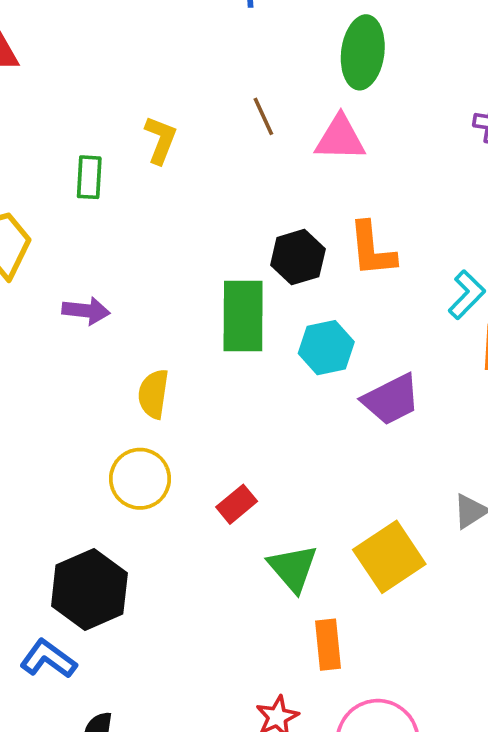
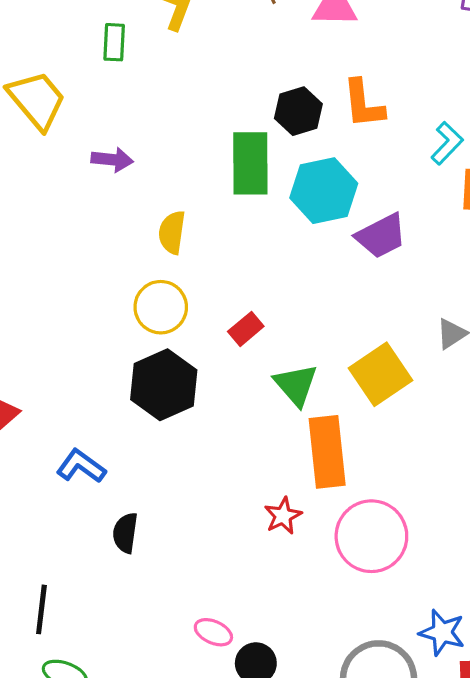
cyan hexagon: (326, 348) -> (324, 191), size x1.4
black hexagon: (89, 589) -> (164, 385), moved
orange rectangle: (328, 645) -> (327, 452), size x1.6

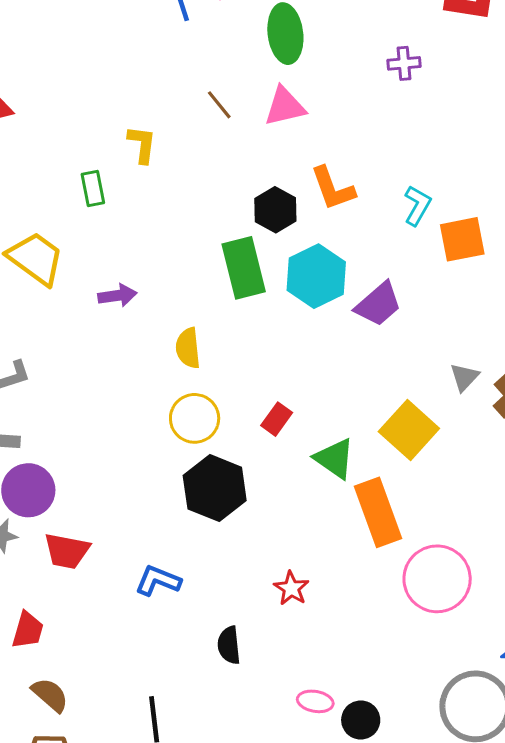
red star: (283, 516) -> (291, 588), moved
black semicircle: (125, 533) -> (229, 645), moved

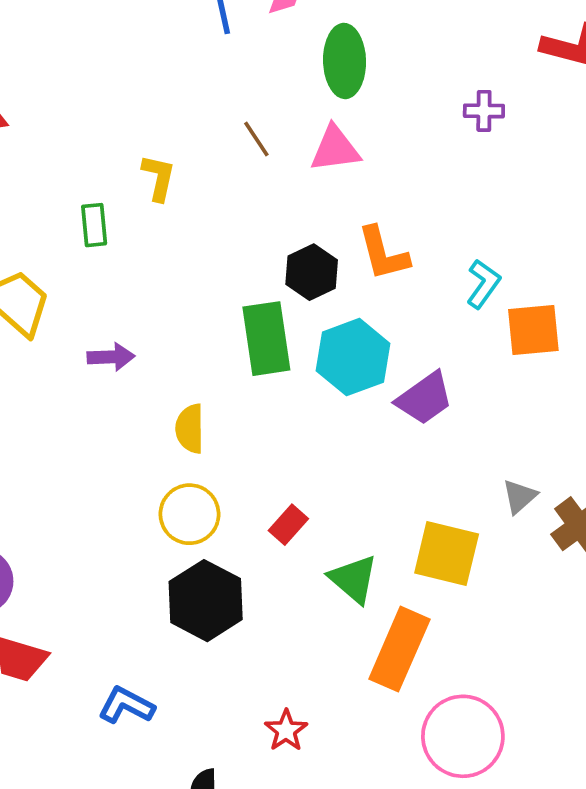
yellow square: (409, 430) -> (447, 553), turned -34
orange rectangle: (378, 512) -> (399, 649), turned 38

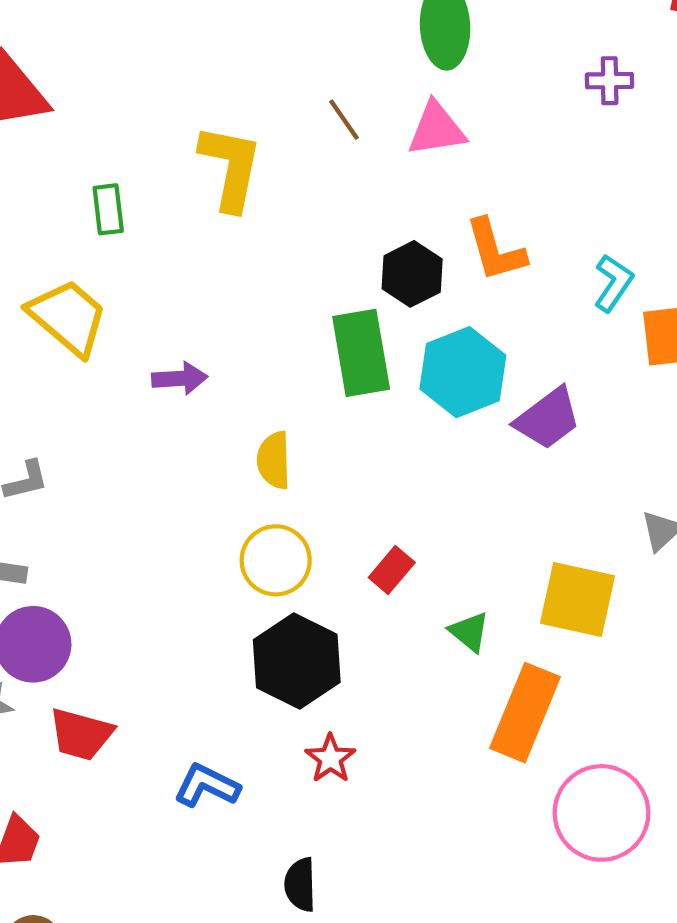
yellow L-shape: (159, 178) -> (231, 167), size x1.6
green rectangle: (94, 225) -> (108, 209), moved
green triangle: (353, 579) -> (469, 632), size x0.7
red star: (286, 730) -> (330, 758), moved

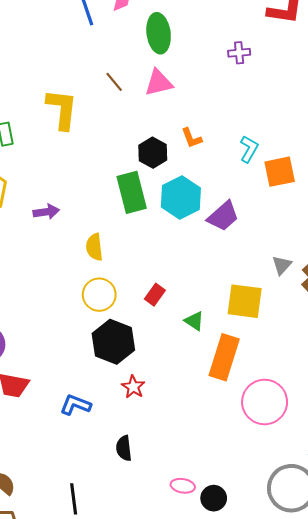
orange L-shape: (495, 250) -> (192, 138), size x0.7

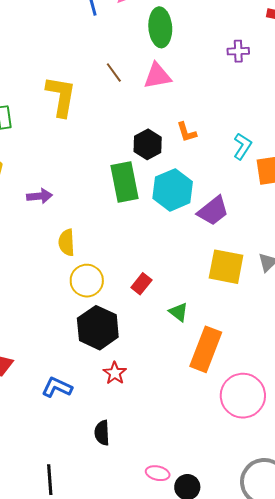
yellow semicircle: (94, 247) -> (67, 242), moved
yellow square: (245, 301) -> (226, 267), moved

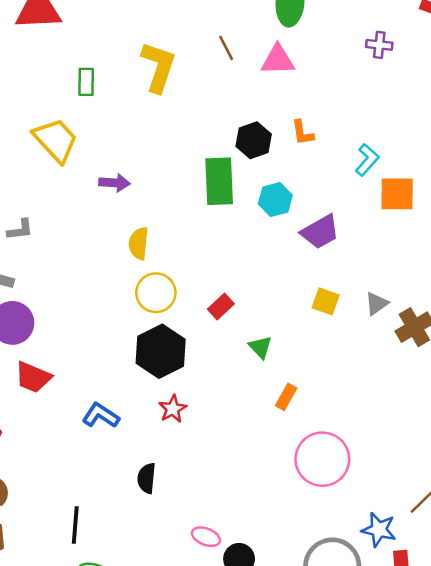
cyan hexagon: (173, 190) -> (275, 200), size x0.7
yellow square: (226, 267) -> (326, 301), size x0.6
orange rectangle: (206, 349) -> (286, 397), size x0.5

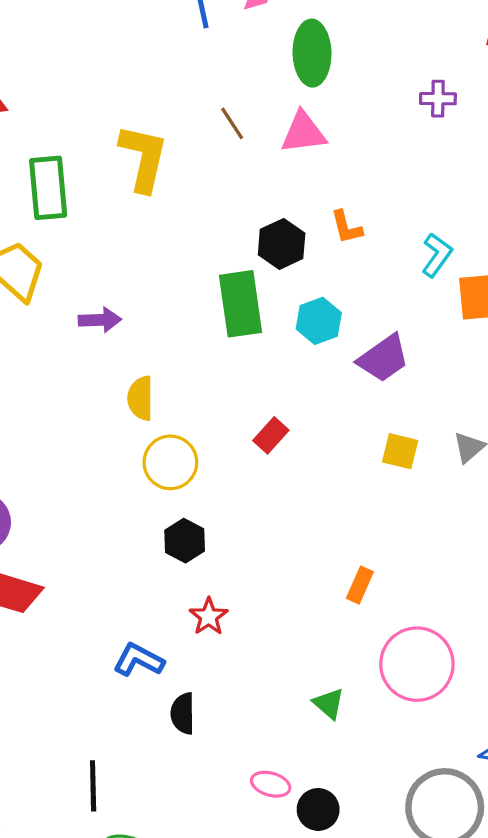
green rectangle: (86, 82) -> (48, 188), size x1.6
red rectangle: (221, 306) -> (271, 435), moved
green triangle: (260, 347) -> (329, 704), moved
black hexagon: (161, 351) -> (185, 541), size x0.6
blue L-shape: (101, 415) -> (139, 660), moved

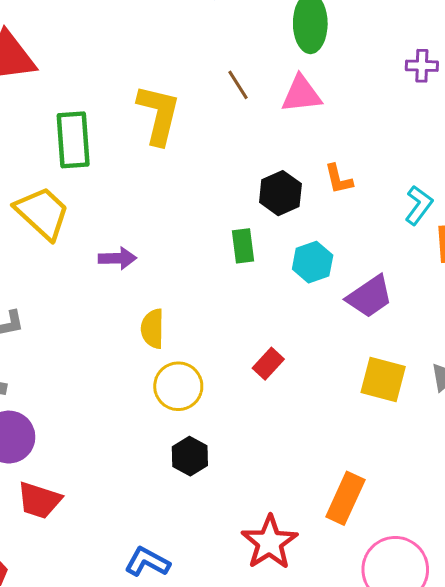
green rectangle: (240, 304) -> (243, 246), size x0.6
yellow square: (400, 451) -> (383, 379), size x1.4
orange rectangle: (360, 585) -> (345, 498), size x1.6
red star: (209, 617) -> (270, 542), moved, size x1.6

